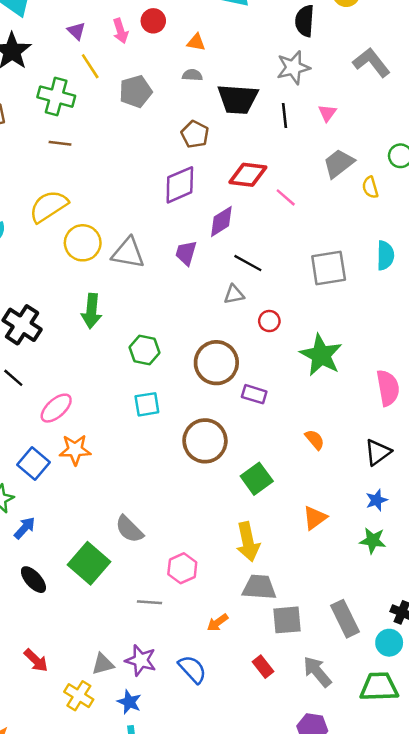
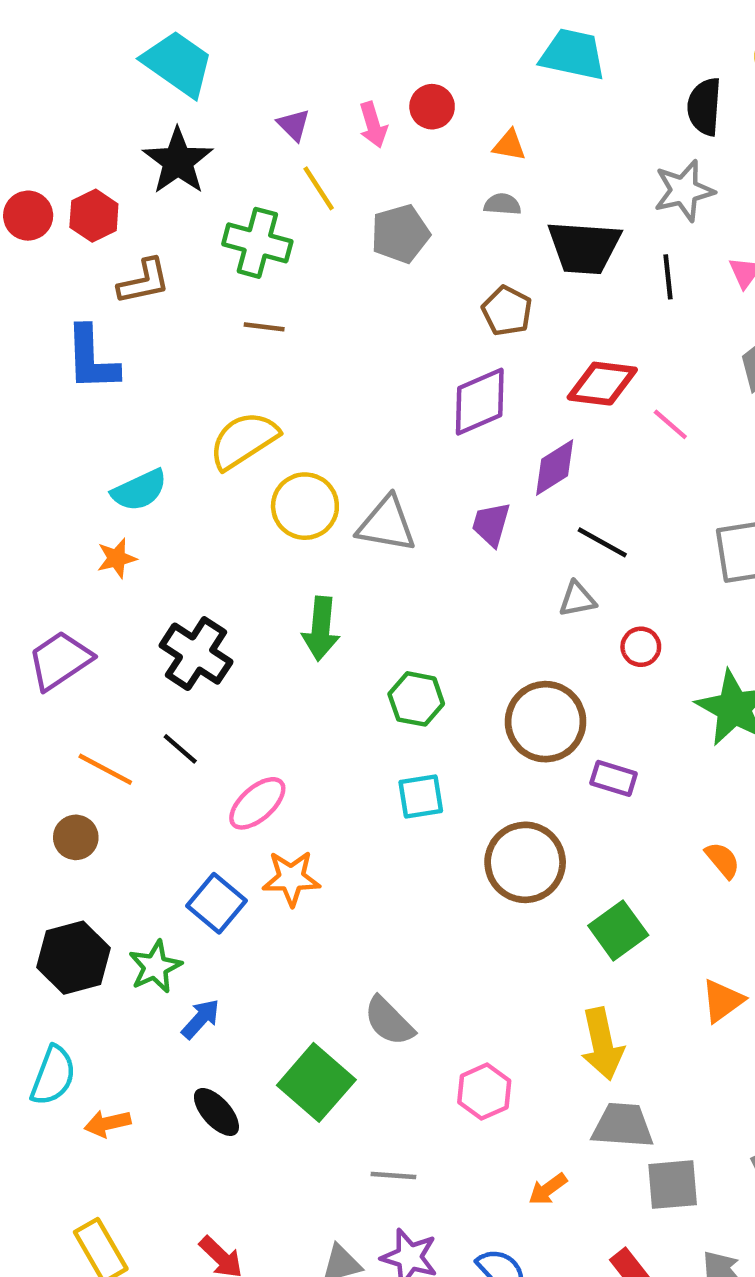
gray line: (149, 602) -> (393, 1176), moved

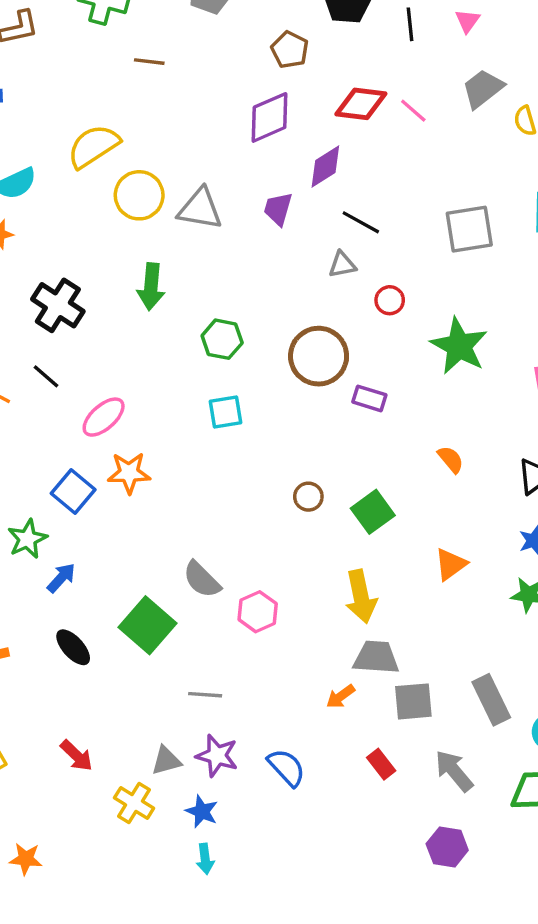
brown line: (264, 327) -> (149, 62), moved
pink line: (670, 424) -> (413, 111), moved
brown circle: (525, 862) -> (308, 497), moved, size x0.5
pink hexagon: (484, 1092) -> (258, 612), moved
orange arrow: (548, 1189) -> (341, 696), moved

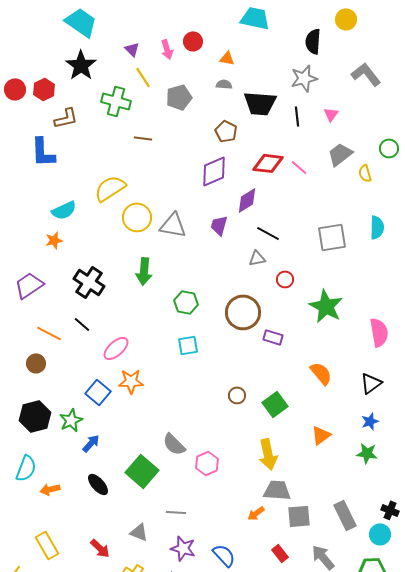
orange semicircle: (451, 459) -> (321, 373), size x1.4
gray triangle: (166, 761) -> (139, 532), moved, turned 36

